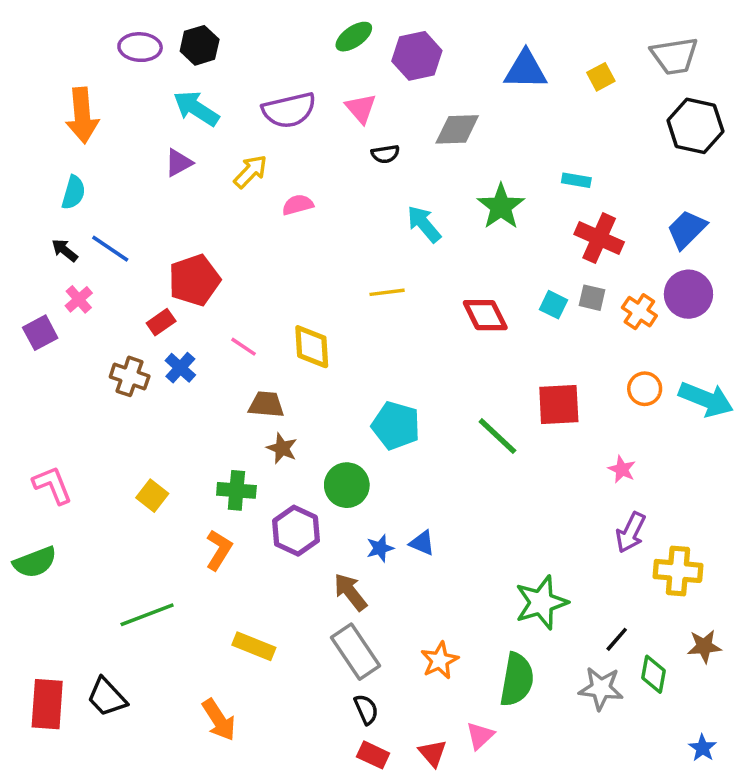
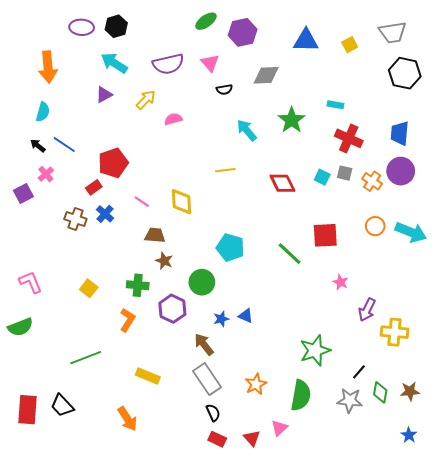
blue trapezoid: (687, 229) -> (400, 133), turned -40
pink star: (622, 469) -> (341, 282), moved
brown star: (704, 646) -> (410, 391), moved

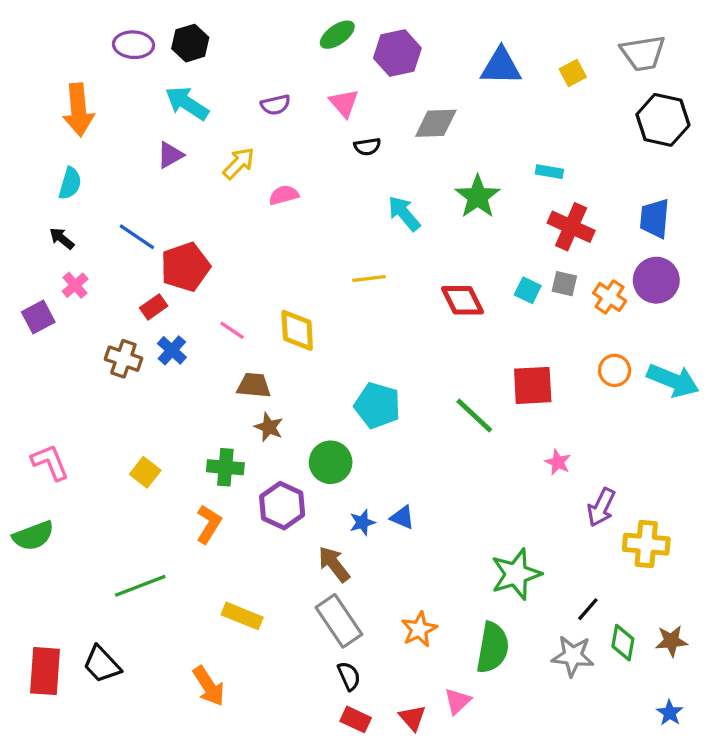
purple semicircle: (168, 64) -> (275, 105), size x0.6
blue line: (64, 145) -> (137, 237), moved

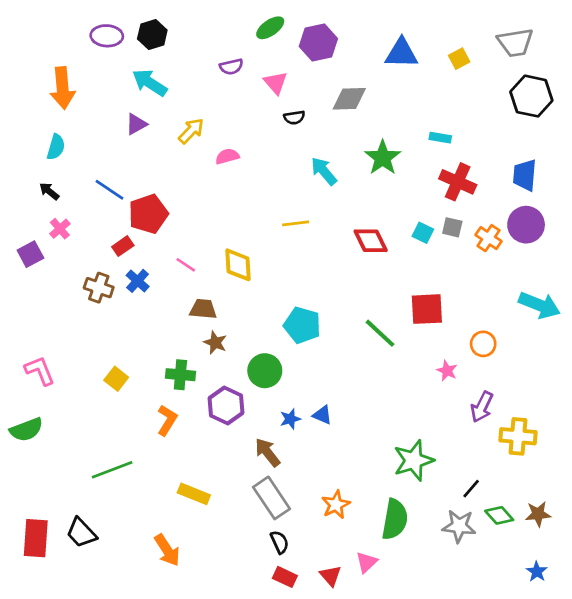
purple semicircle: (275, 105) -> (231, 67), moved
orange circle: (615, 370) -> (483, 344), moved
green diamond: (623, 643) -> (499, 515), turned -52

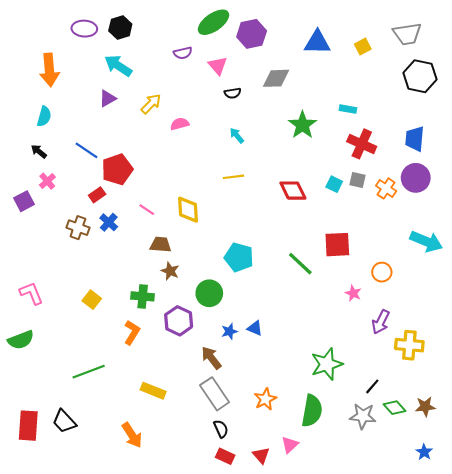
green ellipse: (270, 28) -> (213, 22), size x1.4
cyan arrow: (324, 171) -> (237, 136), moved, size x0.7

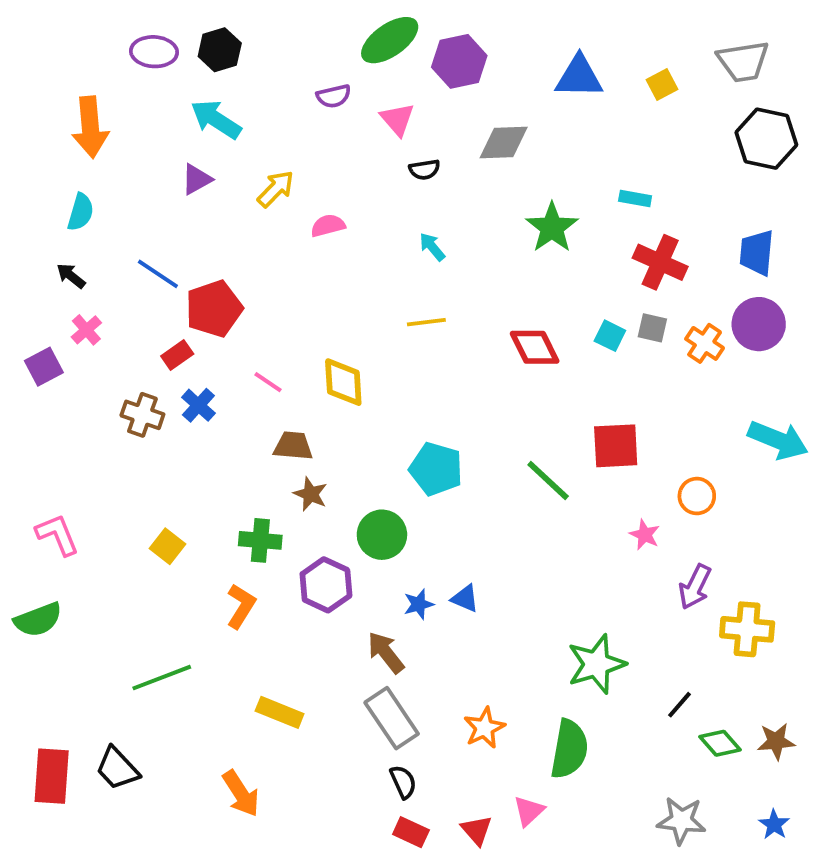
gray star: (363, 416) -> (681, 821), moved

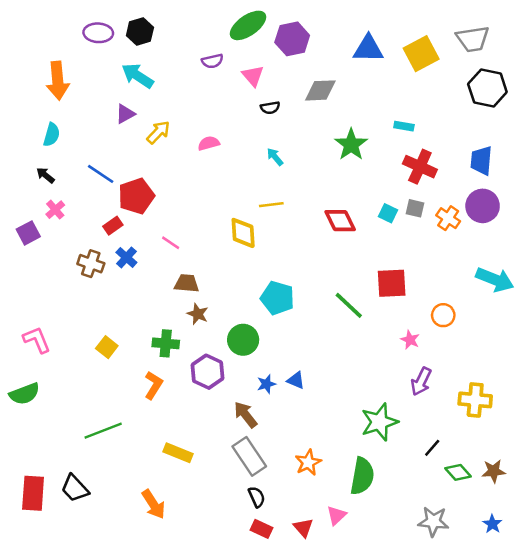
yellow square: (662, 85) -> (421, 54), size x1.8
yellow arrow: (276, 189) -> (158, 132), moved
yellow diamond: (343, 382) -> (243, 233), moved
purple arrow: (695, 587) -> (421, 381), moved

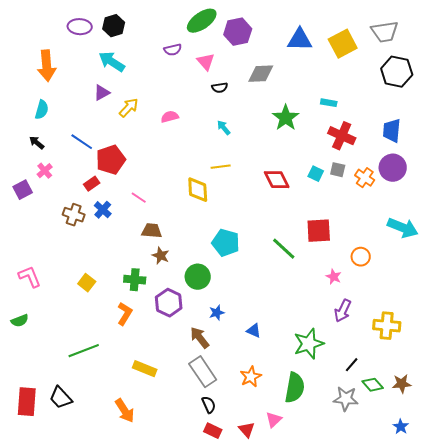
blue triangle: (296, 380) -> (254, 331), moved
green semicircle: (25, 394) -> (20, 321), size x0.7
gray star: (433, 521) -> (346, 399), moved

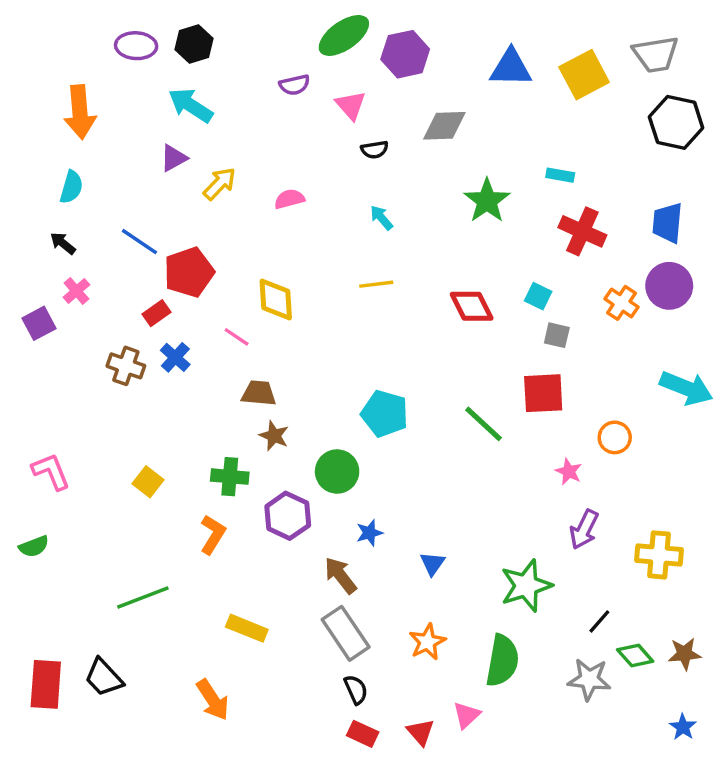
gray square: (338, 170) -> (557, 335), moved
yellow diamond: (198, 190) -> (276, 299), moved
blue triangle: (254, 331) -> (432, 563), turned 42

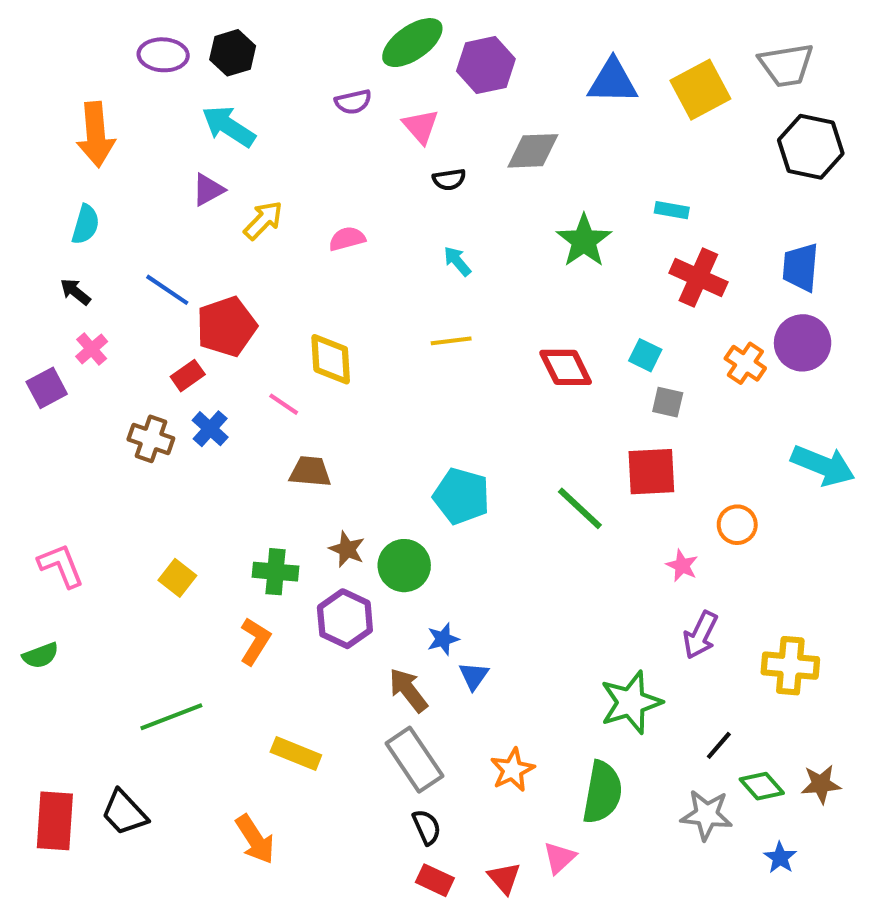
brown star: (274, 436) -> (347, 549), moved
blue triangle: (432, 563) -> (474, 676), moved
blue star: (683, 727) -> (780, 858), moved

